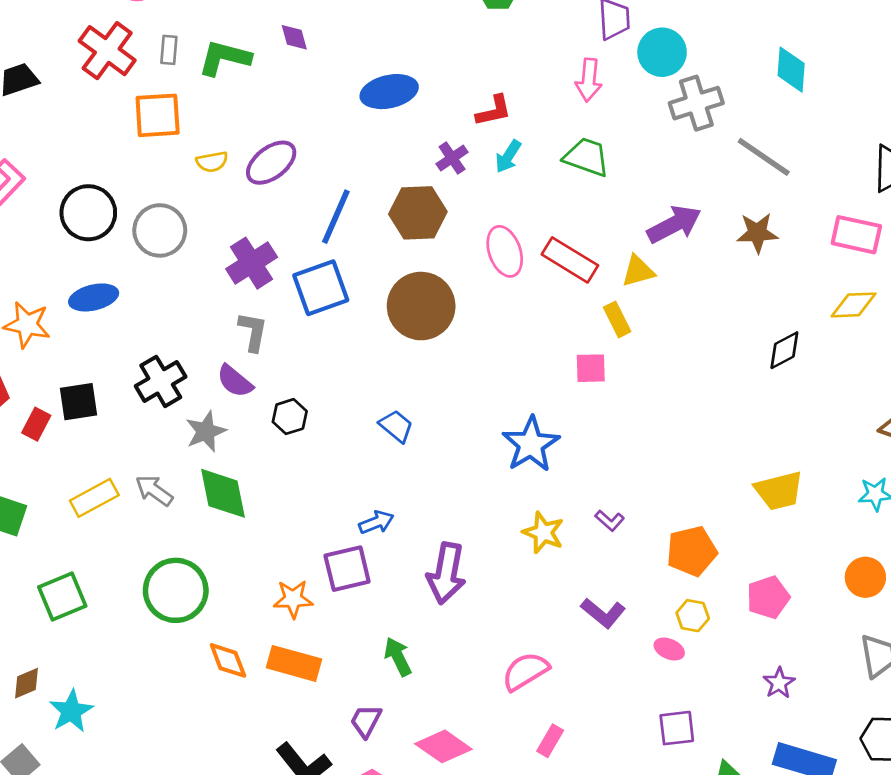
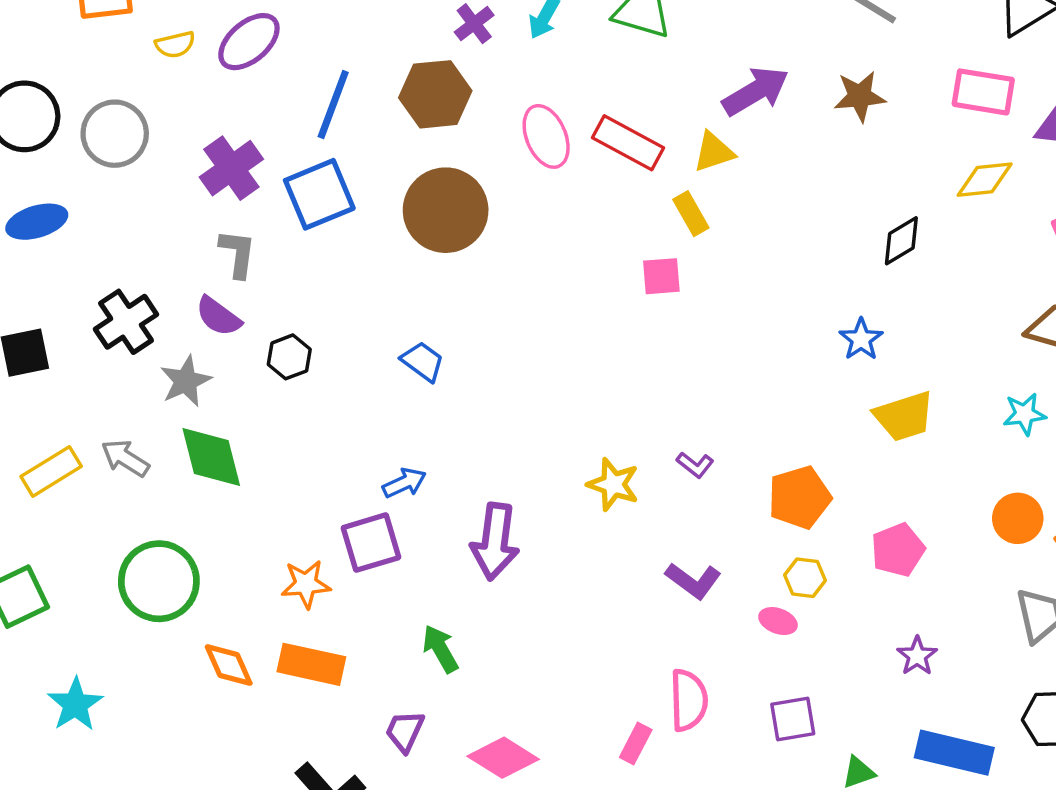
blue star: (531, 444) -> (861, 339), moved, size x0.6
pink semicircle: (525, 671) -> (689, 700), moved, turned 123
cyan star: (71, 711) -> (75, 704), moved

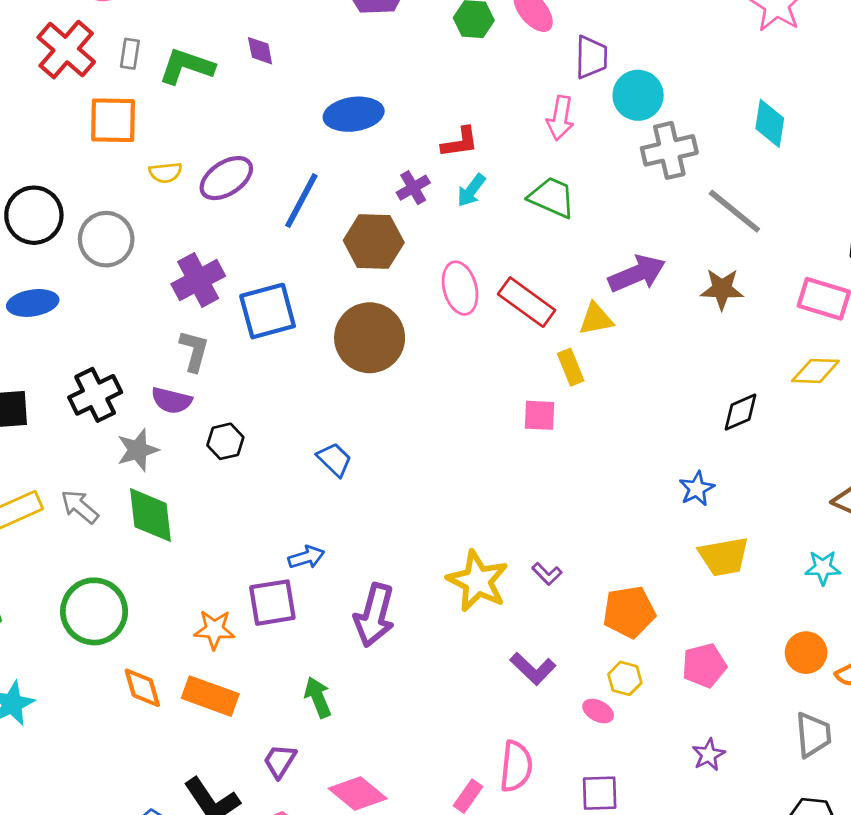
blue line: (333, 104) -> (301, 201), moved
purple semicircle: (218, 316) -> (172, 400), turned -30
yellow star: (613, 484) -> (478, 581), size x1.4

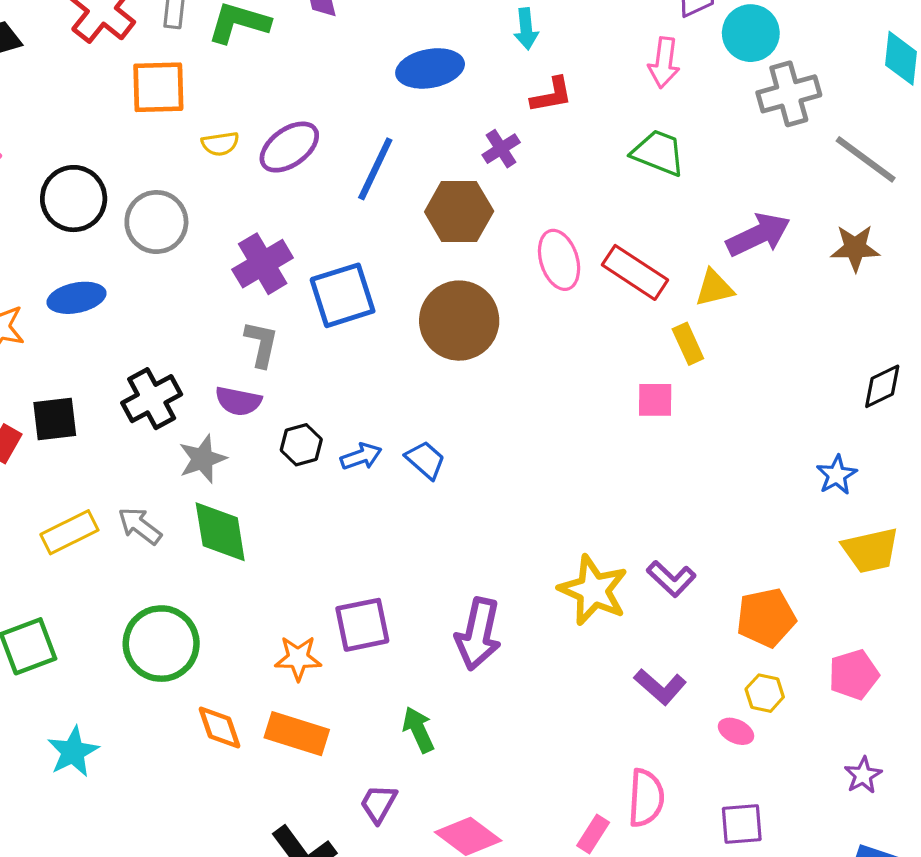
cyan arrow: (471, 190) -> (526, 29), moved, turned -40
blue arrow: (306, 557) -> (361, 456), moved
purple L-shape: (547, 574) -> (671, 579), size x1.4

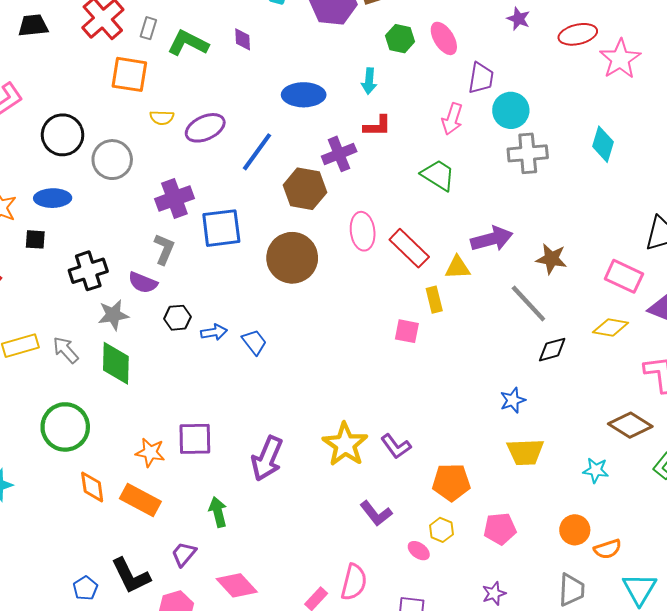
purple cross: (501, 149) -> (339, 154), size x1.4
gray line: (866, 159) -> (528, 304), moved
black square: (55, 419) -> (35, 239), moved, size x0.7

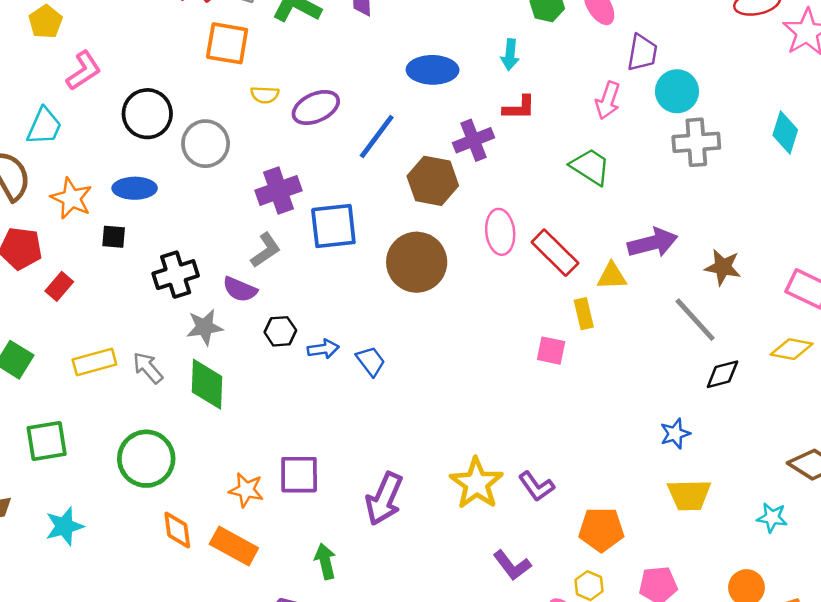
gray L-shape: (164, 249) -> (266, 250), turned 32

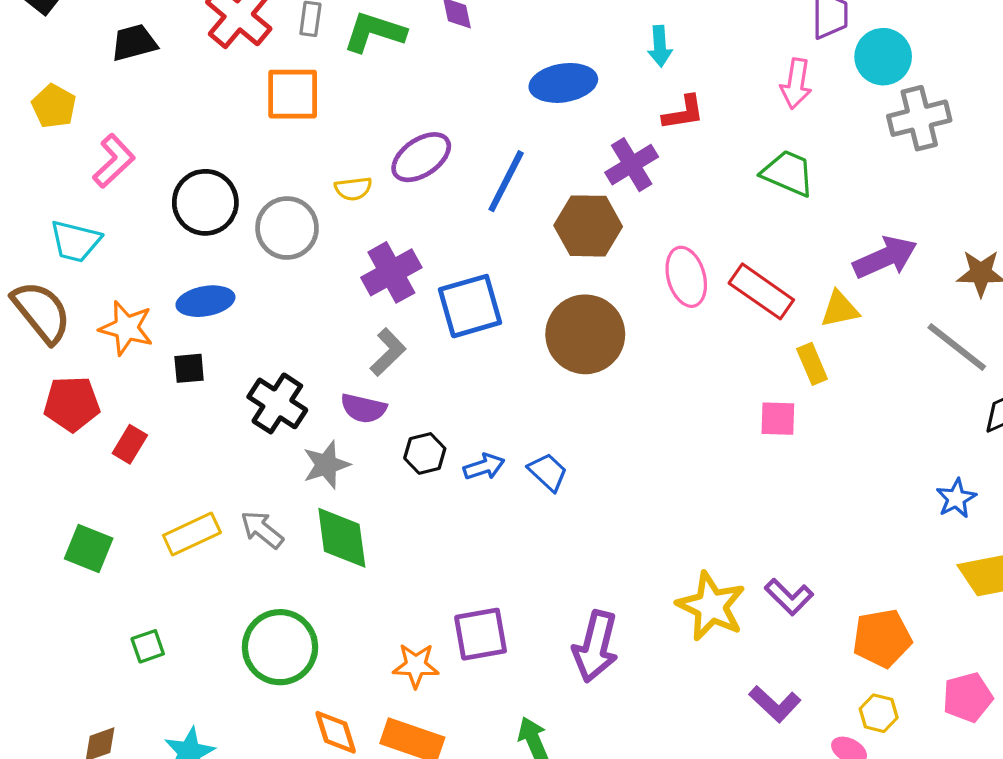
yellow semicircle: (265, 95) -> (353, 189), moved
cyan trapezoid: (44, 126) -> (75, 241), turned 90
black cross: (176, 275) -> (277, 403), turned -30
green square: (47, 441) -> (148, 646), size x0.6

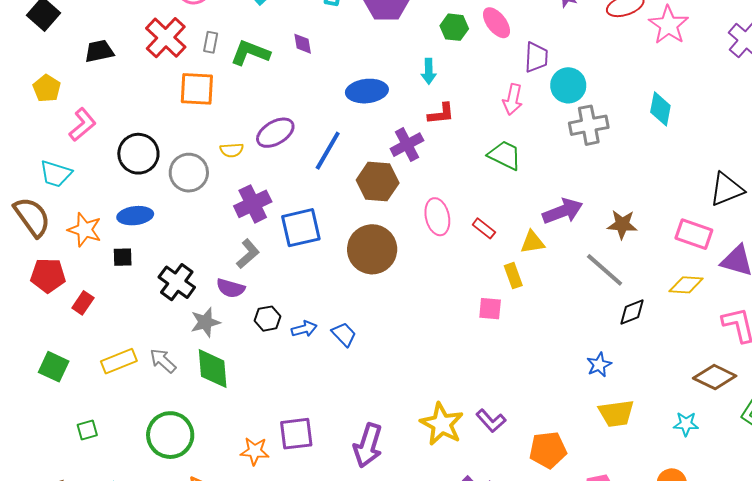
red rectangle: (761, 291) -> (484, 228), size x0.6

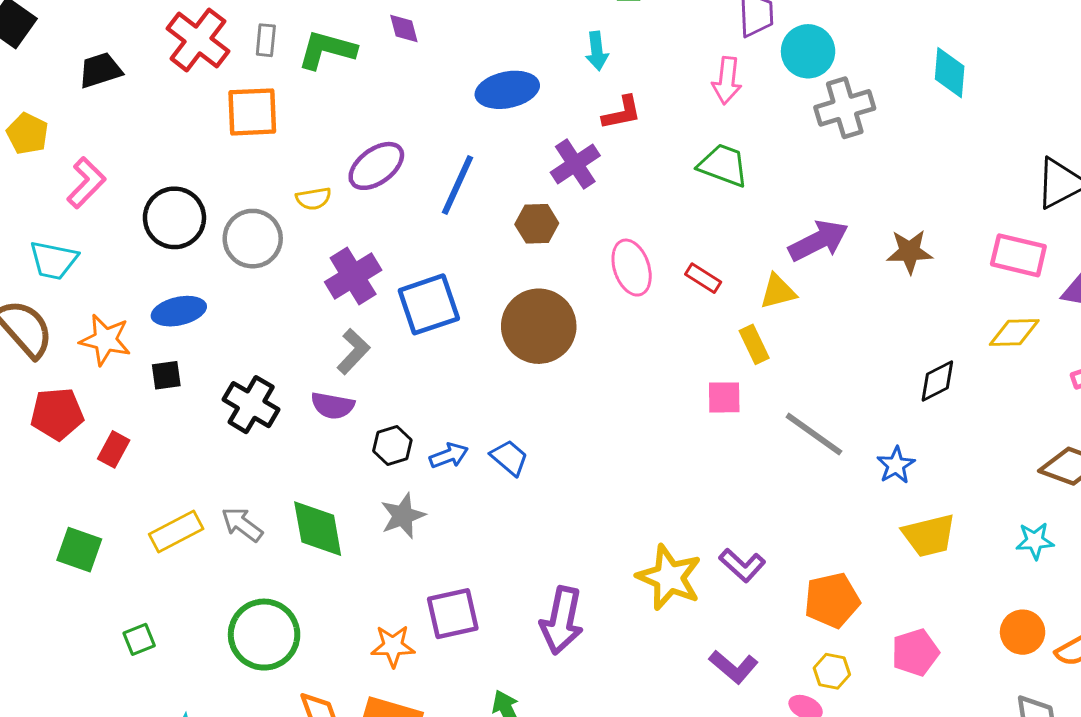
brown hexagon: (378, 181) -> (537, 224), size x0.7
gray line: (605, 270) -> (814, 434), moved
gray star: (205, 322) -> (403, 516), moved

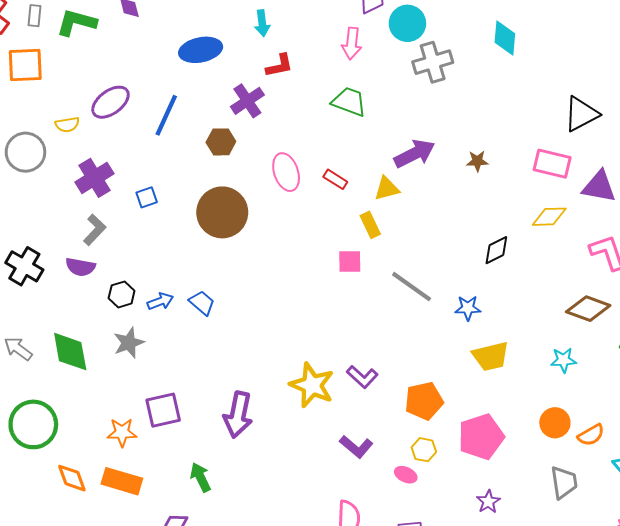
brown star: (910, 252) -> (477, 161), size x0.7
blue square: (429, 304) -> (147, 197), size x0.5
blue star: (896, 465) -> (468, 308), turned 30
pink pentagon: (915, 652) -> (481, 437), size x1.4

